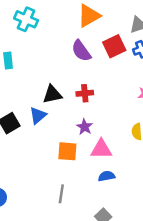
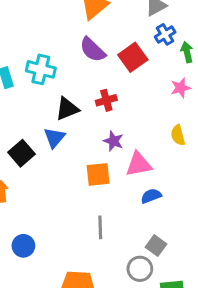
cyan cross: (26, 19) -> (41, 69), moved
red square: (114, 46) -> (133, 57), moved

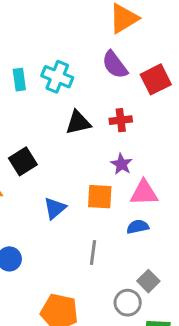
blue triangle: (54, 138) -> (55, 208), moved
blue semicircle: (151, 196) -> (138, 227), moved

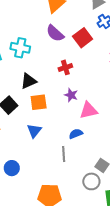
black triangle: (78, 123) -> (28, 81), moved
orange square: (100, 197) -> (39, 102), moved
blue semicircle: (138, 227) -> (76, 134), moved

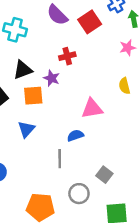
purple star: (71, 95) -> (52, 78), moved
gray circle: (91, 181) -> (79, 194), moved

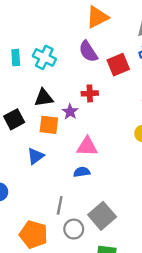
pink triangle: (92, 109) -> (87, 147), moved
gray line: (60, 159) -> (60, 205), moved
gray square: (104, 175) -> (102, 216), size x1.6

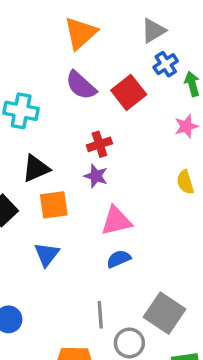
purple star: (70, 112) -> (96, 176), moved

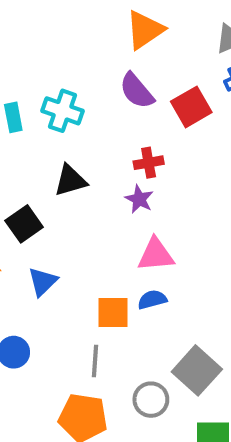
orange square: (54, 205) -> (113, 313), moved
blue triangle: (47, 254) -> (43, 282), moved
gray line: (100, 315) -> (95, 361), moved

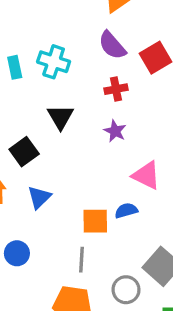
red cross: (149, 163) -> (116, 89), moved
black triangle: (70, 181) -> (60, 117), turned -44
pink triangle: (156, 255) -> (146, 175), moved, turned 32

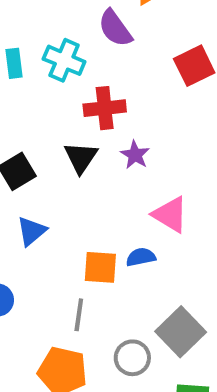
purple semicircle: (112, 45) -> (115, 28), moved
red cross: (116, 89) -> (105, 108), moved, size x1.4
black triangle: (60, 117) -> (81, 157), moved

